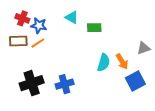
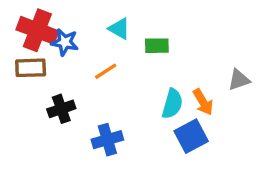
red cross: (22, 18) -> (37, 30), size x1.6
orange line: (38, 43) -> (106, 71), moved
blue square: (135, 81) -> (191, 136), moved
black cross: (32, 83) -> (61, 109), moved, size x0.7

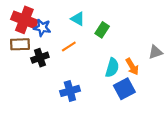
green rectangle: (157, 46) -> (102, 30), turned -56
black cross: (61, 109) -> (40, 58), moved

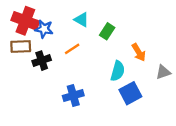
gray triangle: (155, 52) -> (163, 72), moved
orange arrow: (132, 67) -> (139, 52), moved

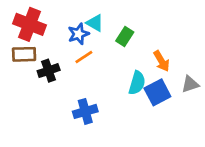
blue star: (44, 29) -> (78, 34), moved, turned -30
blue square: (130, 93) -> (157, 92), moved

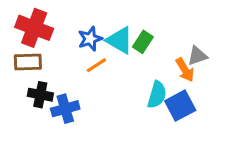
cyan triangle: (95, 23) -> (120, 40), moved, size x1.4
black cross: (49, 71) -> (40, 95), moved, turned 30
gray triangle: (190, 84) -> (197, 56), moved
blue cross: (85, 111) -> (65, 109), moved

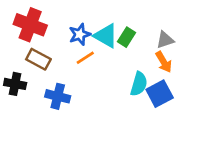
gray triangle: (197, 56) -> (165, 40), moved
brown rectangle: (28, 62) -> (38, 59), moved, turned 30
black cross: (40, 95) -> (15, 84), moved
blue cross: (65, 109) -> (58, 96), turned 30

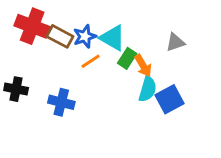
green rectangle: (127, 37) -> (127, 58), moved
brown rectangle: (38, 59) -> (60, 36), moved
orange arrow: (164, 62) -> (143, 66), moved

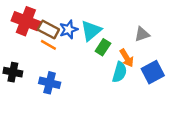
cyan triangle: (112, 38) -> (91, 31), turned 50
orange line: (91, 61) -> (48, 45), moved, turned 63
orange arrow: (143, 66) -> (127, 58), moved
blue square: (169, 99) -> (153, 72), moved

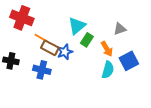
brown rectangle: (48, 29) -> (50, 48), moved
blue star: (69, 29) -> (65, 52), moved
cyan semicircle: (120, 72) -> (108, 70), moved

